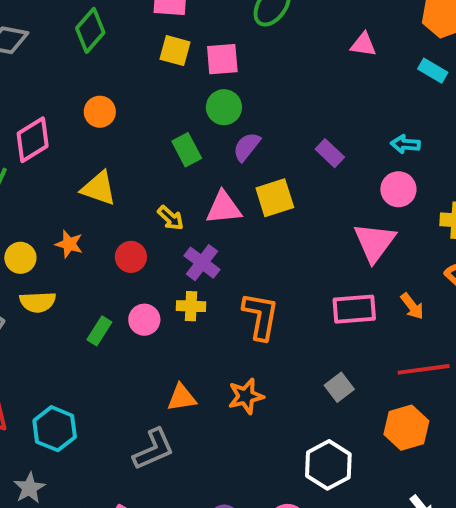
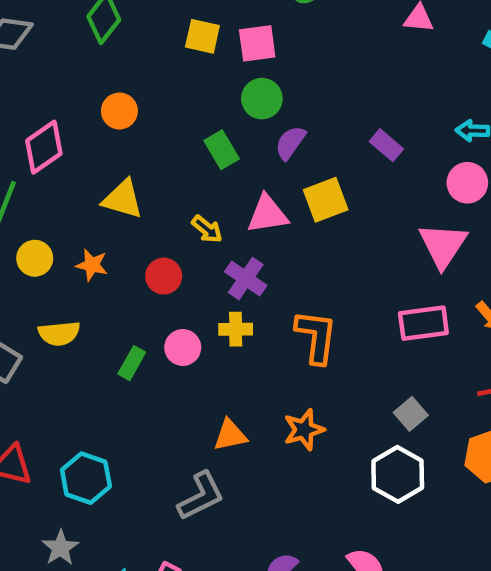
yellow circle: (20, 258) -> (35, 258), moved
white hexagon: (328, 465) -> (398, 474), moved

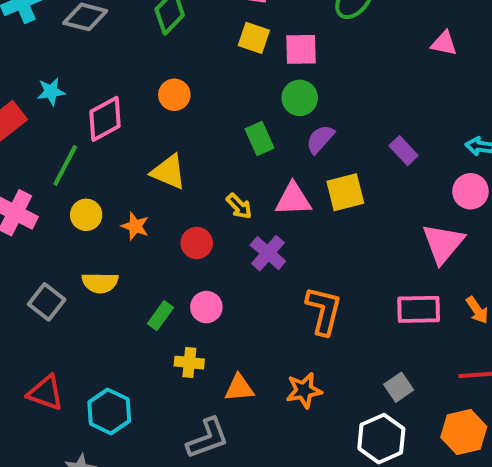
yellow cross: (236, 329) -> (189, 363), moved

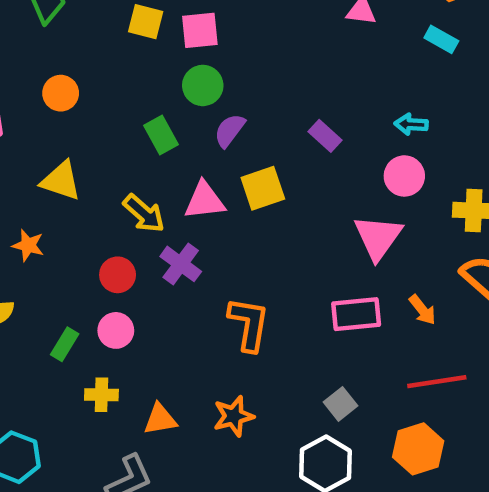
yellow arrow: (239, 206) -> (144, 214), size x1.4
red circle: (197, 243) -> (118, 275), moved

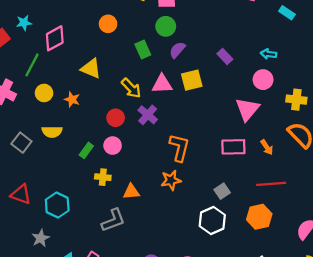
orange circle: (61, 93) -> (108, 24), moved
orange star: (234, 416) -> (171, 180), moved

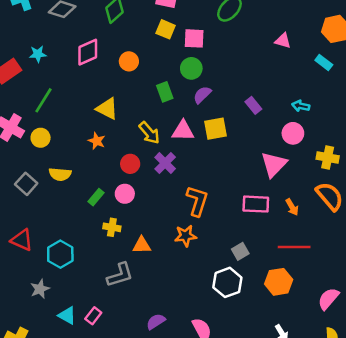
pink diamond: (55, 38) -> (88, 52), moved
yellow circle: (44, 93) -> (41, 138), moved
orange star: (72, 99) -> (97, 141), moved

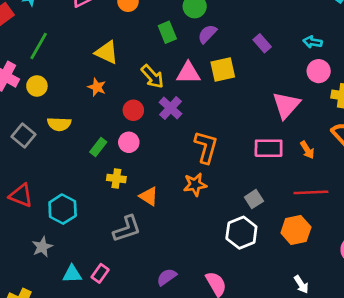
pink circle: (293, 133) -> (319, 71), moved
orange triangle: (142, 245) -> (149, 196), turned 36
cyan triangle: (67, 315) -> (72, 274), turned -30

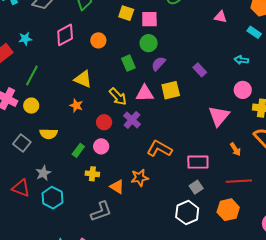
cyan arrow: (313, 42) -> (241, 60), moved
orange L-shape: (206, 147) -> (159, 149), turned -75
pink rectangle: (269, 148) -> (198, 162), moved
orange star: (195, 185) -> (140, 178), moved
gray star: (42, 247) -> (43, 173), moved

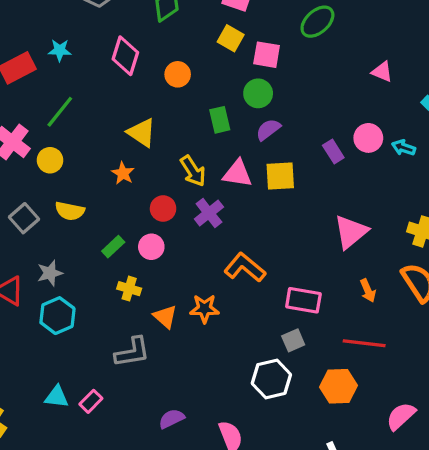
pink diamond: (65, 35) -> (125, 56), turned -55
pink circle: (243, 90) -> (368, 138), moved

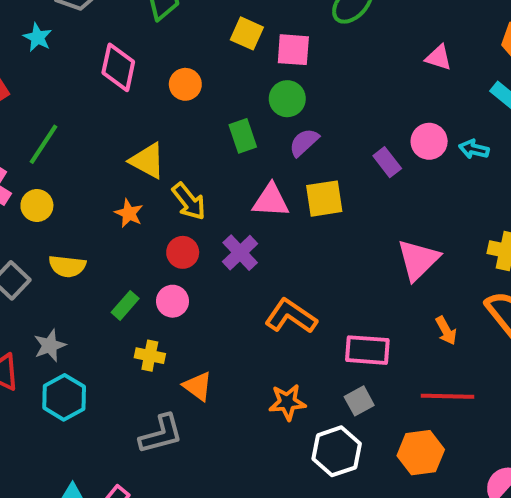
cyan star: (60, 50) -> (37, 37), moved, turned 30
yellow arrow: (193, 171) -> (189, 201), moved
orange star: (204, 309) -> (287, 402), moved

